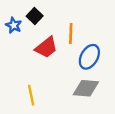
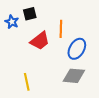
black square: (35, 16) -> (30, 14), turned 32

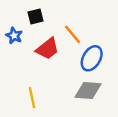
blue star: (12, 22) -> (14, 36), moved
orange line: (61, 29) -> (73, 34), turned -42

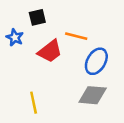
orange line: (73, 34) -> (76, 36), turned -36

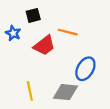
blue ellipse: (96, 61) -> (85, 69), moved
gray diamond: (93, 95) -> (65, 92), moved

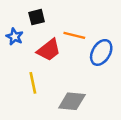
blue ellipse: (85, 69) -> (101, 52), moved
yellow line: (30, 91) -> (33, 83), moved

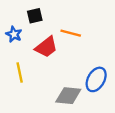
blue ellipse: (101, 52) -> (96, 79), moved
yellow line: (33, 83) -> (20, 73), moved

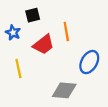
orange line: (71, 33) -> (66, 32), turned 66
blue ellipse: (96, 79) -> (89, 62), moved

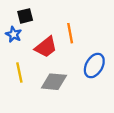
black square: (33, 15) -> (25, 16), moved
gray diamond: (64, 90) -> (54, 82), moved

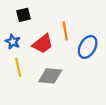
blue star: (14, 34) -> (13, 42), moved
blue ellipse: (94, 66) -> (88, 47), moved

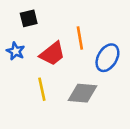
yellow line: (18, 67) -> (42, 89), moved
gray diamond: (50, 76) -> (83, 93), moved

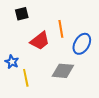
blue star: (16, 51) -> (12, 62), moved
yellow line: (42, 89) -> (26, 78), moved

